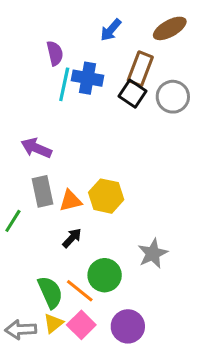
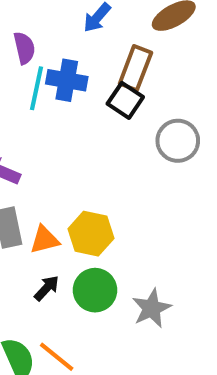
gray circle: (173, 97) -> (178, 141), moved
green circle: (105, 275) -> (95, 290), moved

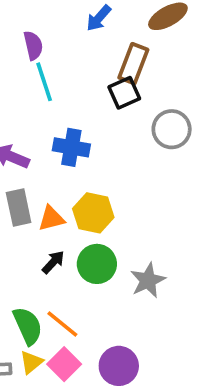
blue cross: (67, 80) -> (71, 147), moved
cyan line: (36, 88) -> (44, 82), turned -30
black square: (125, 100) -> (124, 93), turned 32

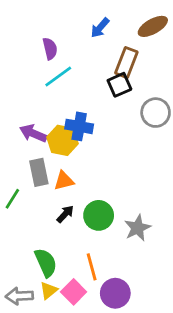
cyan line: (44, 82) -> (58, 76), turned 72
yellow hexagon: (93, 213) -> (62, 140), moved
orange line: (62, 324) -> (92, 267), moved, turned 36

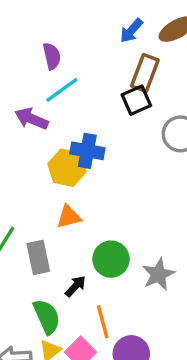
blue arrow: (100, 28) -> (131, 31), moved
purple arrow: (33, 133) -> (31, 119), moved
gray rectangle: (39, 172) -> (38, 257), moved
black arrow: (65, 214) -> (75, 286), moved

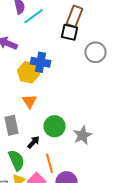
cyan line: (62, 90) -> (34, 16), moved
black square: (136, 100) -> (70, 32), turned 36
orange triangle: (69, 217) -> (30, 101), turned -49

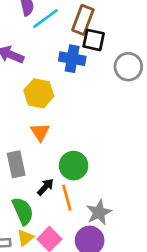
brown rectangle: (74, 16) -> (83, 20), moved
blue cross: (40, 62) -> (72, 59), moved
gray star: (82, 135) -> (99, 212), moved
orange line: (50, 163) -> (67, 198), moved

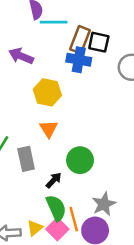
cyan line: (45, 19) -> (54, 22), turned 36
brown rectangle: (83, 20) -> (80, 40), moved
orange line: (67, 198) -> (74, 219), moved
green semicircle: (23, 211) -> (56, 208), moved

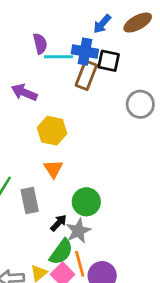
black square: (99, 42) -> (109, 61), moved
blue cross: (79, 60) -> (85, 52), moved
gray star: (104, 204) -> (78, 231), moved
green semicircle: (56, 208) -> (61, 252), turned 60

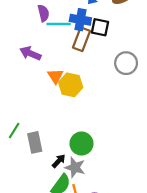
yellow hexagon: (52, 131) -> (71, 85), moved
orange triangle: (53, 169) -> (55, 76), moved
gray star: (78, 231) -> (75, 167), turned -30

